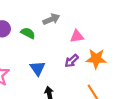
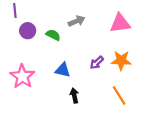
pink triangle: (77, 36) -> (120, 23), moved, size x1.5
blue triangle: (37, 68) -> (63, 70), turned -42

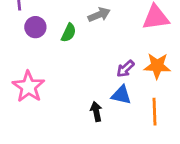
green semicircle: (53, 35) -> (69, 33), turned 88
blue triangle: (63, 70) -> (121, 95), moved
orange line: (119, 96) -> (154, 112), turned 30

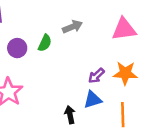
purple circle: (35, 27) -> (17, 48), moved
blue triangle: (121, 95) -> (93, 100), turned -30

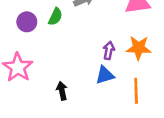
purple arrow: (96, 76) -> (109, 50), turned 144
black arrow: (70, 115) -> (62, 91), moved

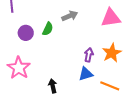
orange star: (139, 48) -> (112, 53), turned -30
orange line: (136, 91) -> (110, 86), turned -66

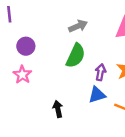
green semicircle: (48, 29) -> (76, 56), moved, size x1.5
pink star: (19, 68) -> (22, 75), moved, size x0.7

